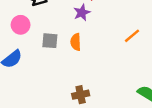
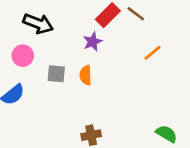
orange line: (132, 36) -> (153, 53), moved

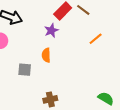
gray square: (56, 74) -> (25, 70), moved

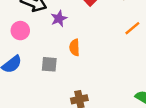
purple star: (51, 30) -> (59, 19), moved

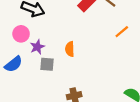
purple star: (59, 19) -> (37, 47), moved

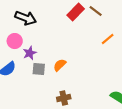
orange semicircle: (70, 49) -> (60, 65), moved, turned 48

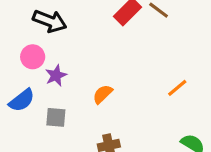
orange line: (108, 39) -> (177, 88), moved
gray square: (39, 69) -> (56, 117), moved

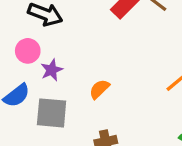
gray square: (56, 117) -> (52, 113), size x1.5

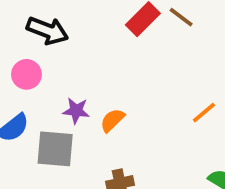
purple star: (52, 70) -> (76, 111), moved, turned 30

